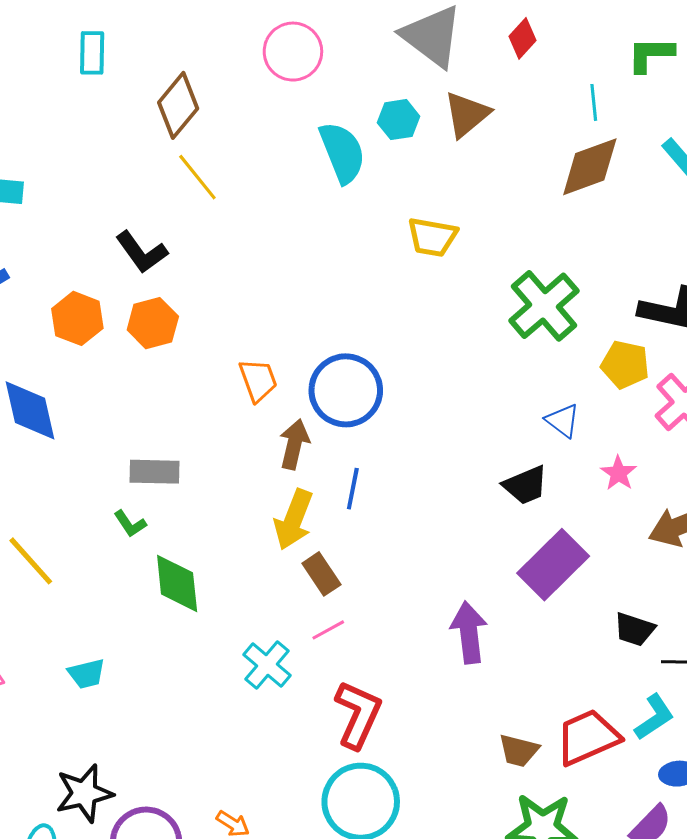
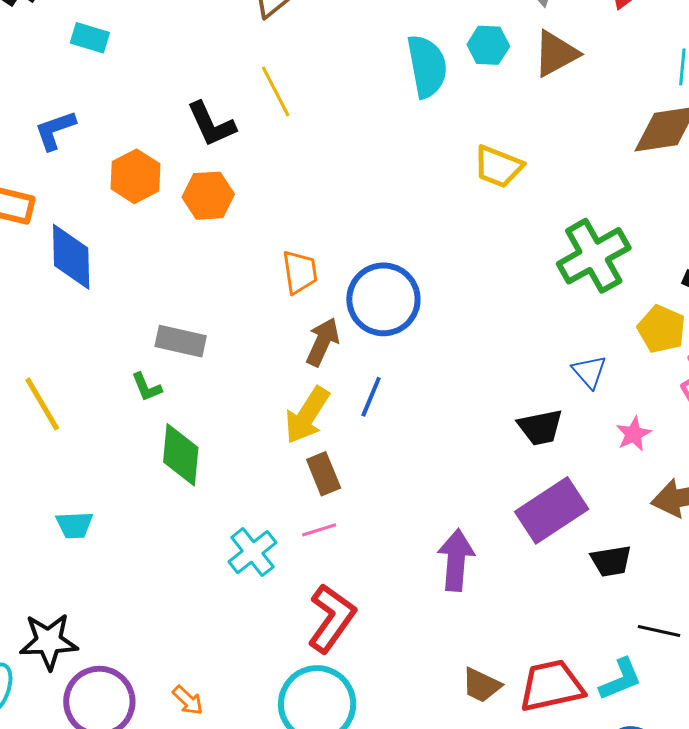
yellow line: (197, 177) -> (276, 91), moved
black trapezoid: (634, 629) -> (611, 561), moved, turned -39

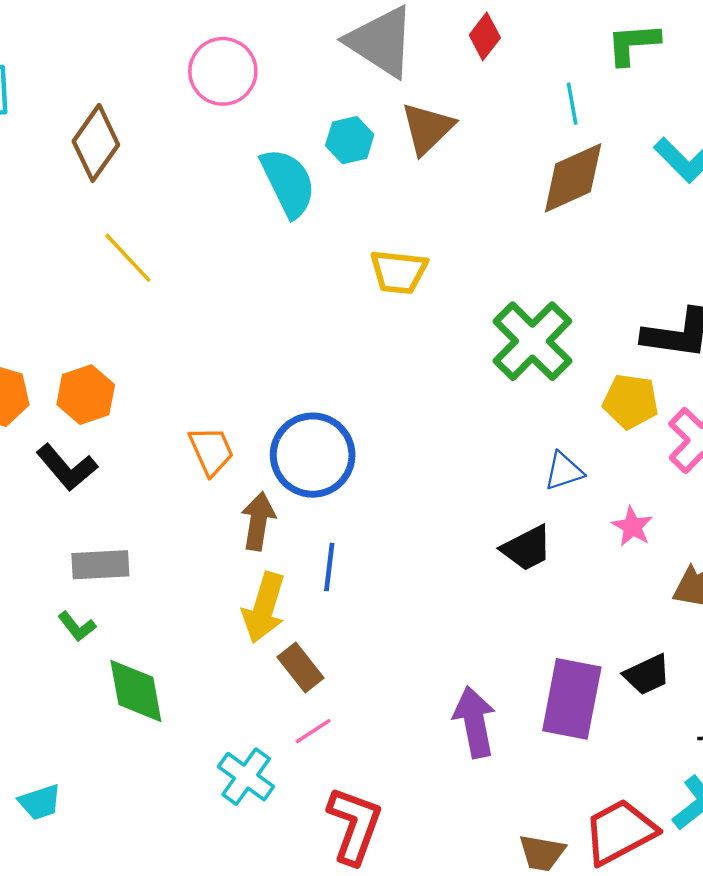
black L-shape: (211, 124) -> (67, 467), moved
blue triangle: (589, 372) -> (564, 471), turned -51
purple rectangle: (552, 510) -> (572, 699), moved, turned -30

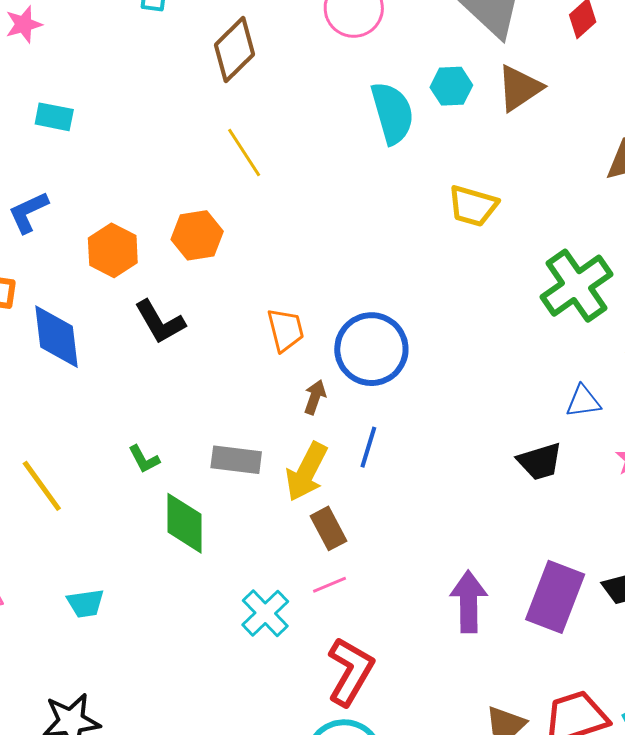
orange hexagon: (86, 395) -> (197, 235), moved
brown arrow: (258, 521) -> (315, 397), size x0.7
gray rectangle: (100, 565) -> (236, 460), moved

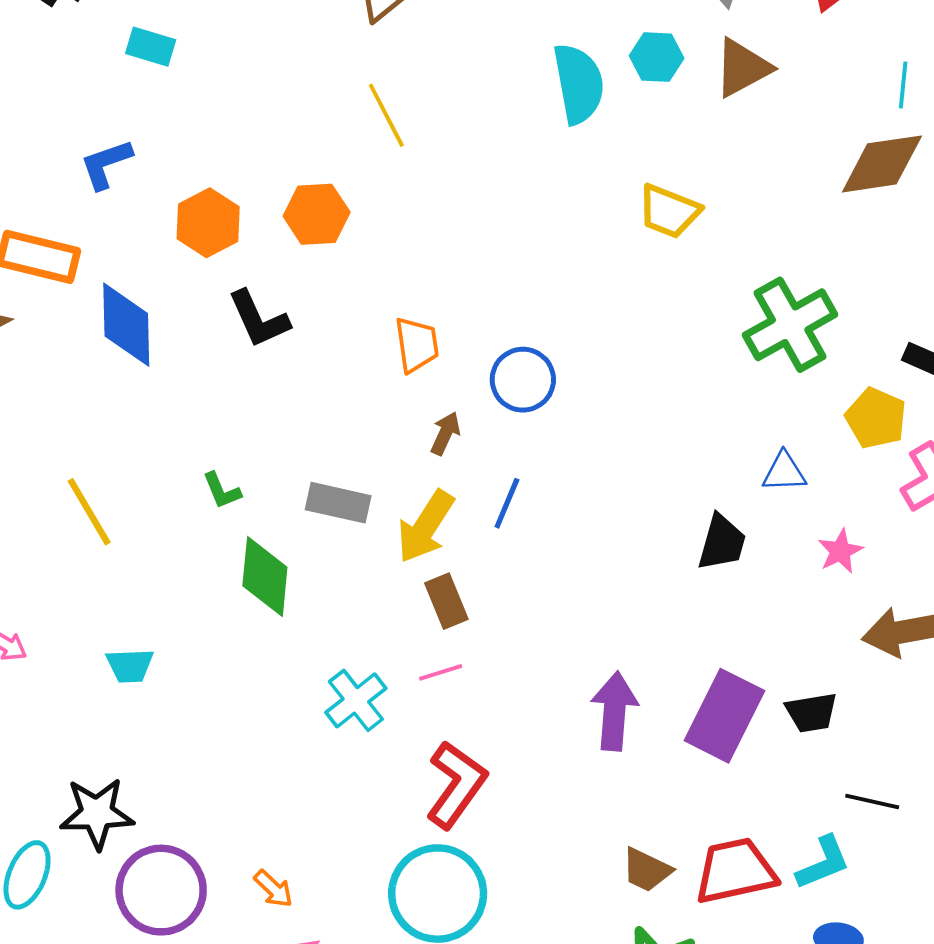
blue circle: (371, 349) -> (523, 380), size x0.7
black trapezoid: (540, 461) -> (722, 543), turned -63

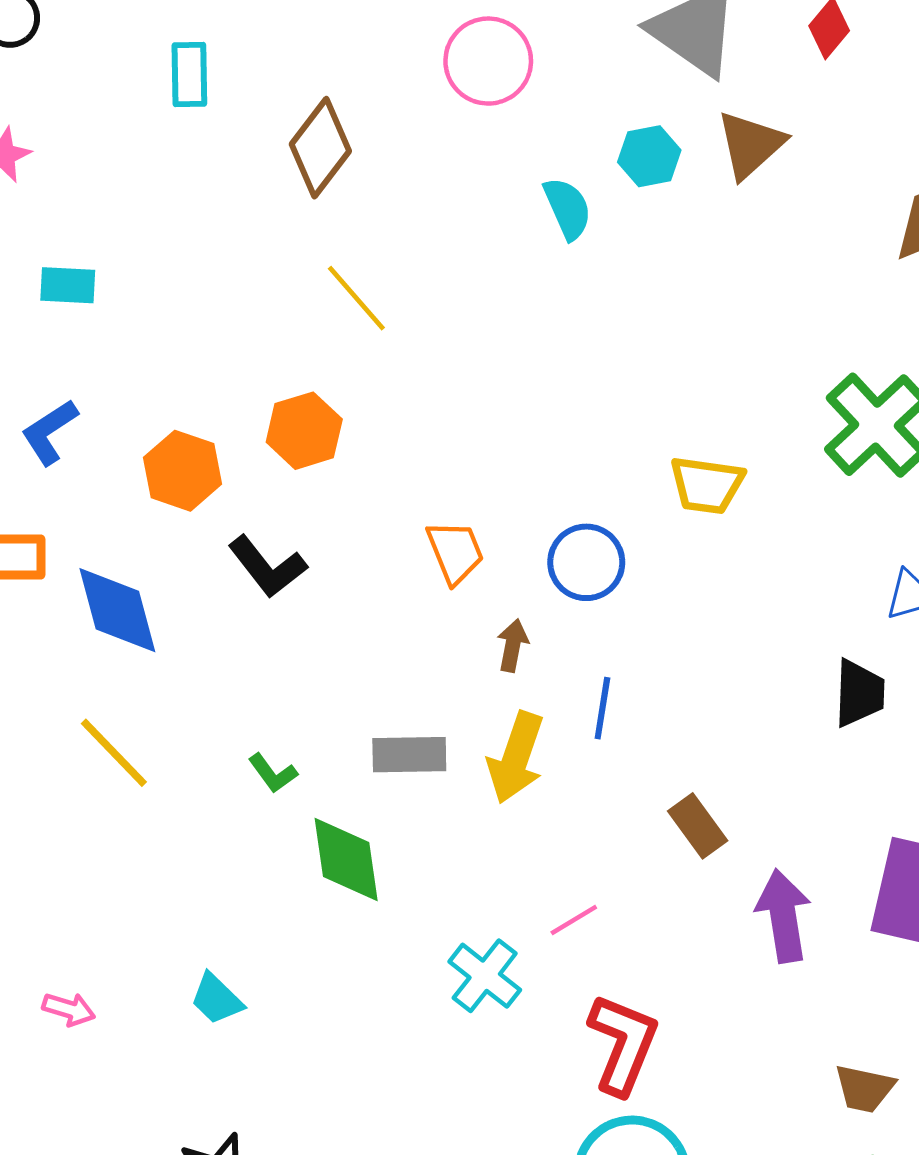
cyan semicircle: (579, 84) -> (567, 208), size x0.7
yellow trapezoid: (669, 211) -> (707, 485), moved
yellow line: (89, 512) -> (114, 753), moved
brown rectangle: (446, 601) -> (698, 826), moved
cyan trapezoid: (130, 666) -> (217, 999), turned 60

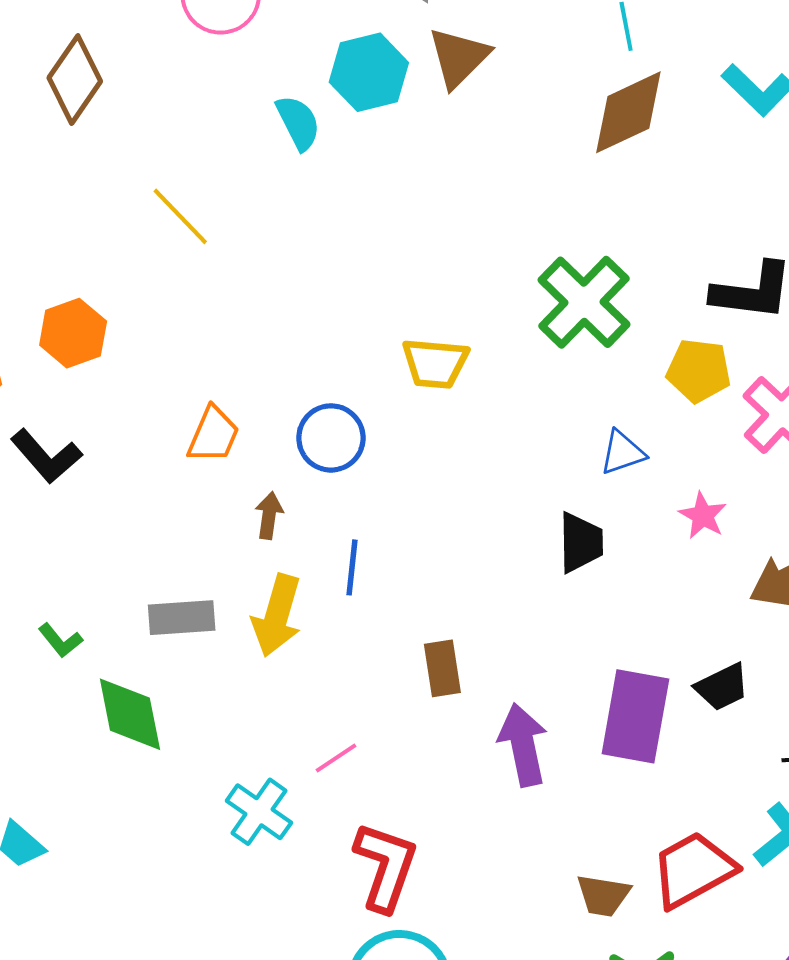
cyan hexagon: (649, 156) -> (369, 72), size x1.4
yellow line: (356, 298) -> (180, 216), moved
orange trapezoid: (455, 552) -> (213, 435), turned 48
brown rectangle: (698, 826) -> (442, 668), turned 30

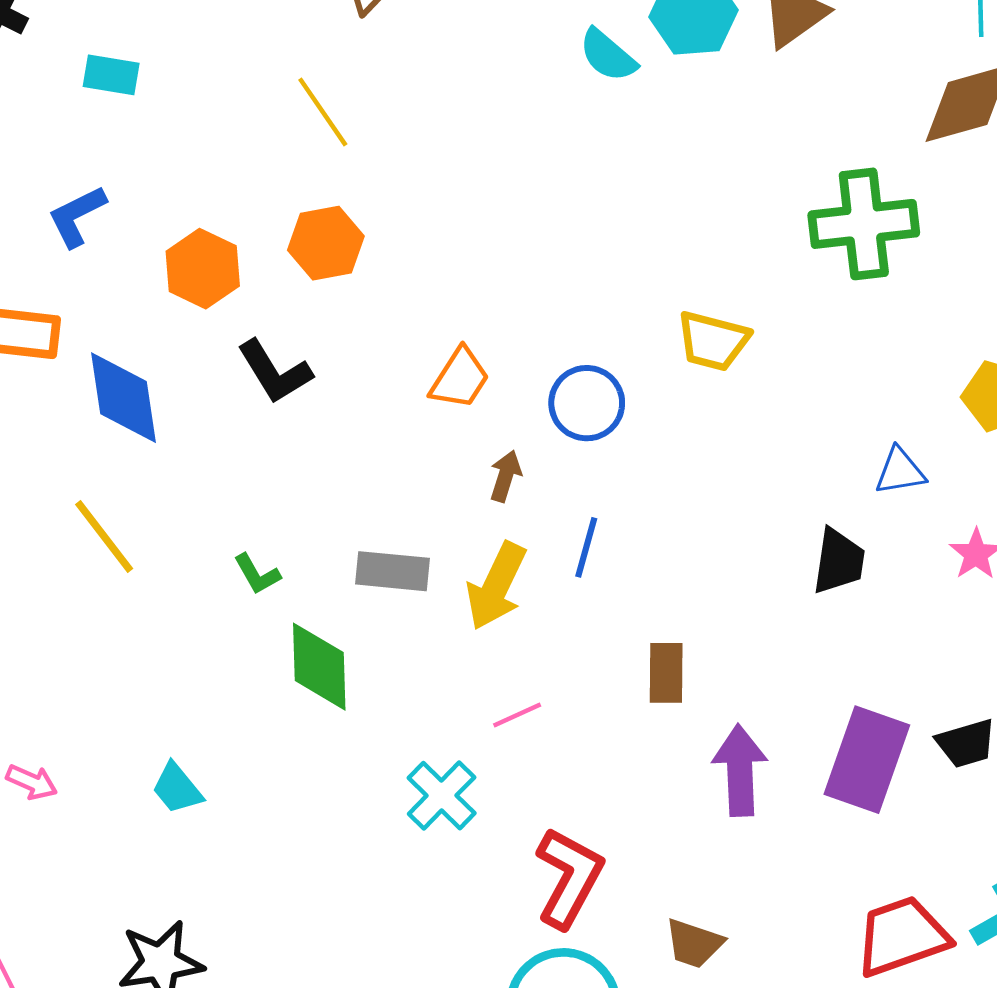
cyan semicircle: (298, 123) -> (608, 55), turned 148
yellow line: (180, 216) -> (323, 112), moved
green cross: (584, 302) -> (864, 224), moved, turned 30
pink line: (336, 758) -> (517, 715), moved
brown trapezoid: (603, 895) -> (694, 943), moved

